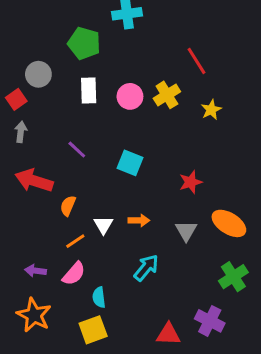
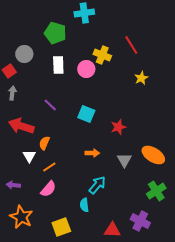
yellow cross: (167, 95) -> (102, 55), moved, turned -36
red star: (191, 182) -> (118, 127), moved
white triangle: (103, 225) -> (29, 156), moved
purple arrow: (35, 271) -> (13, 185), moved
cyan semicircle: (99, 297) -> (84, 205), moved

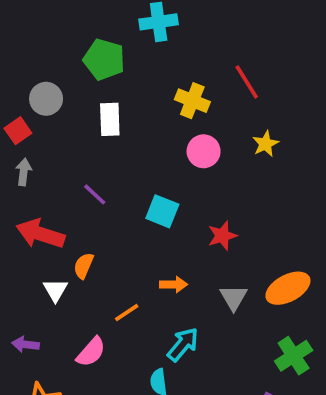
pink circle: (86, 69) -> (204, 151), moved
orange ellipse: (153, 155) -> (288, 288), turned -60
orange line: (49, 167) -> (127, 313), moved

